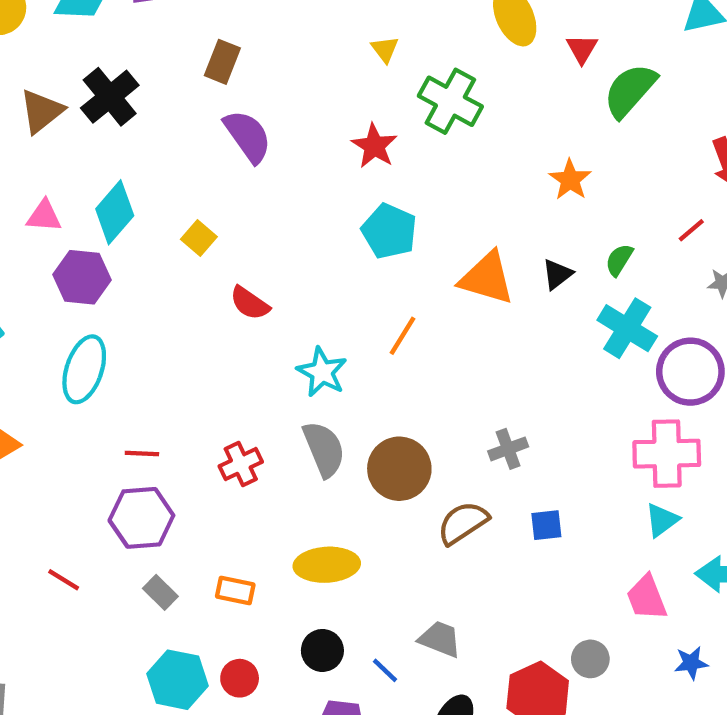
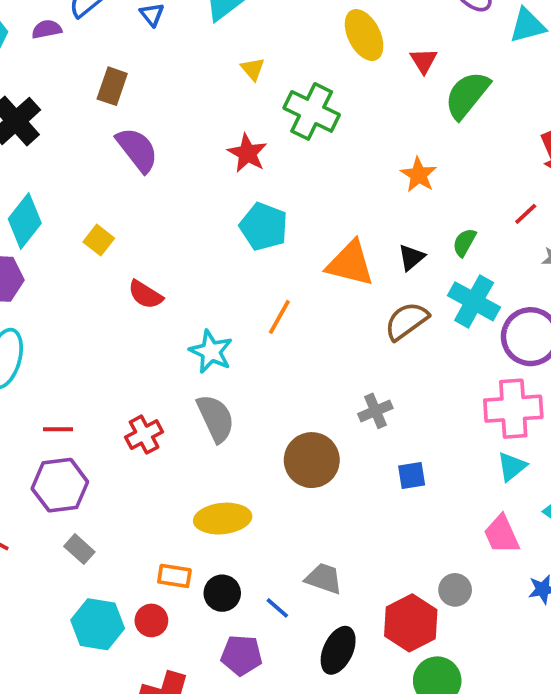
brown circle: (399, 469) -> (312, 460), moved
brown semicircle: (463, 523) -> (406, 321), moved
orange rectangle: (235, 591) -> (174, 576), moved

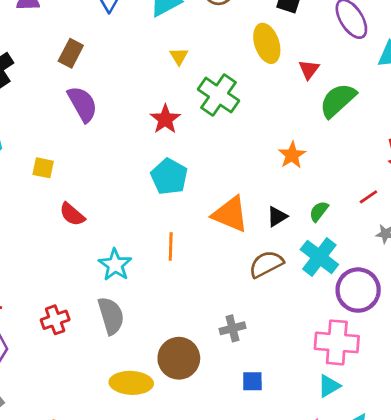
yellow square: (99, 240) -> (43, 168), turned -35
orange line: (279, 317) -> (171, 246), turned -36
yellow ellipse: (223, 519) -> (131, 383), moved

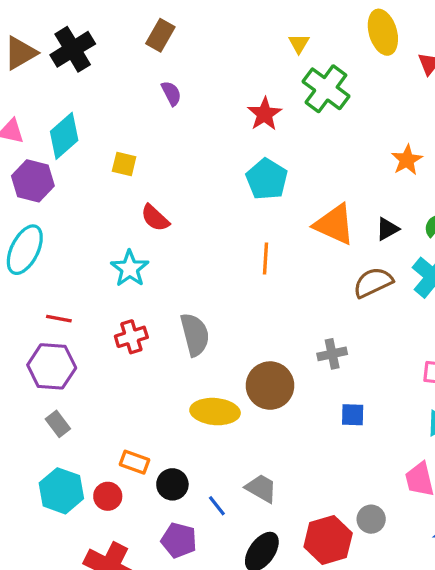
yellow triangle: (179, 56) -> (299, 43), moved
purple semicircle: (82, 104) -> (171, 93), size x0.6
cyan star: (115, 265) -> (130, 268), moved

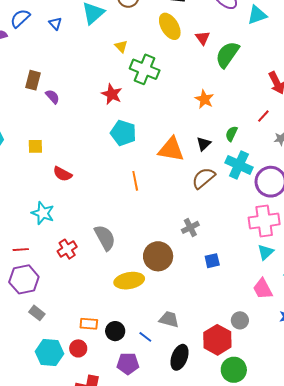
brown rectangle: (160, 35) -> (33, 80), moved
cyan star: (130, 268) -> (43, 213), moved

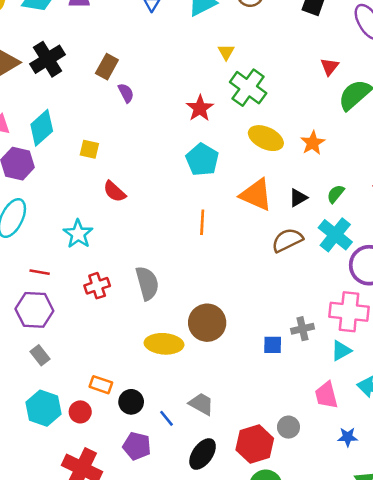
yellow ellipse: (170, 26) -> (266, 138), moved, turned -48
gray cross: (190, 227) -> (302, 329), moved

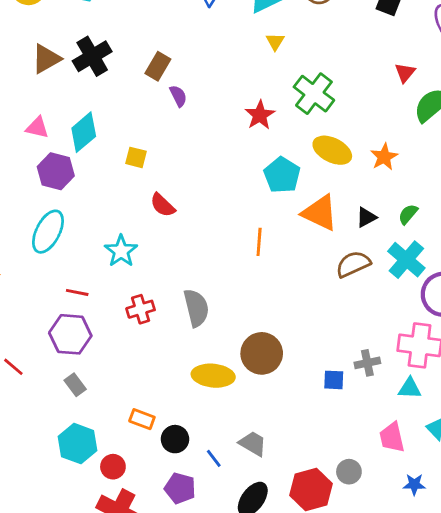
yellow triangle: (226, 52) -> (275, 42), moved
cyan pentagon: (202, 160) -> (282, 175), moved
cyan triangle: (341, 351) -> (410, 388), turned 30
red circle: (80, 412) -> (113, 467), moved

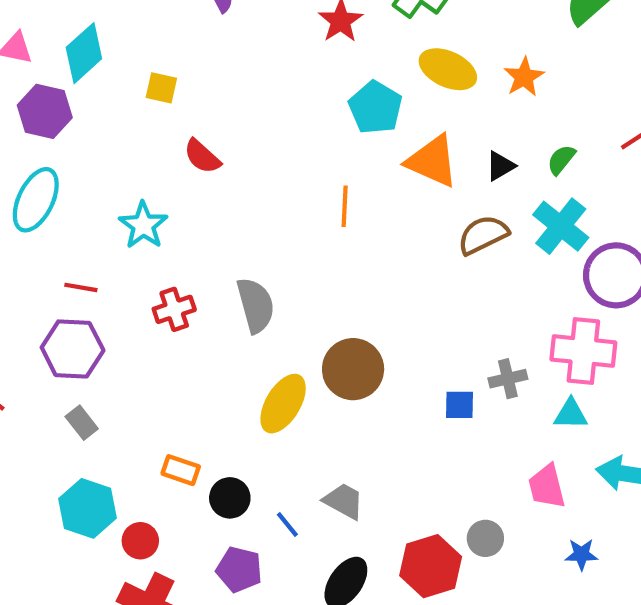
yellow ellipse: (213, 376) -> (283, 404), turned -63

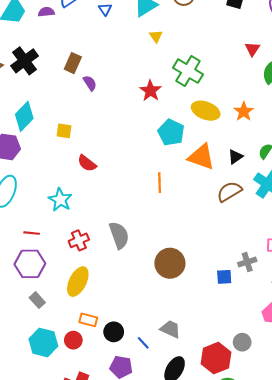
yellow ellipse: (283, 404) -> (78, 282), moved
red circle: (140, 541) -> (73, 340), moved

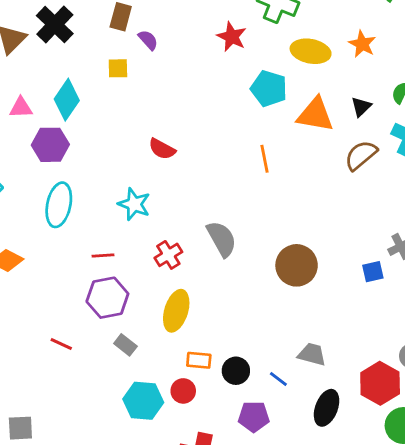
yellow square: (64, 131) -> (118, 68), moved

